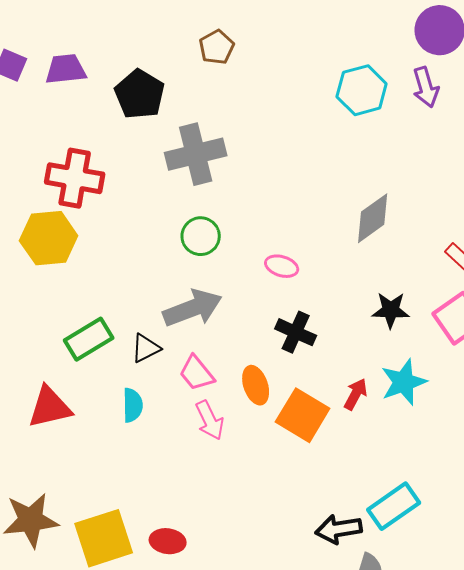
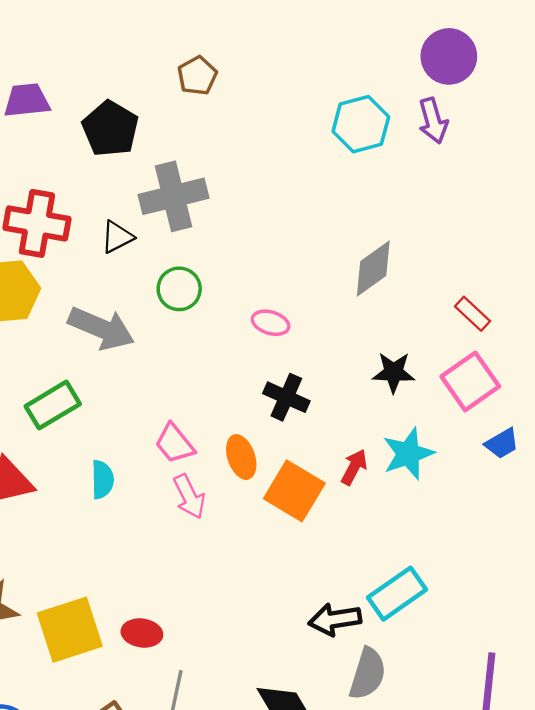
gray arrow: (193, 308) -> (101, 328), moved, turned 44
black triangle: (146, 348) -> (117, 237), moved

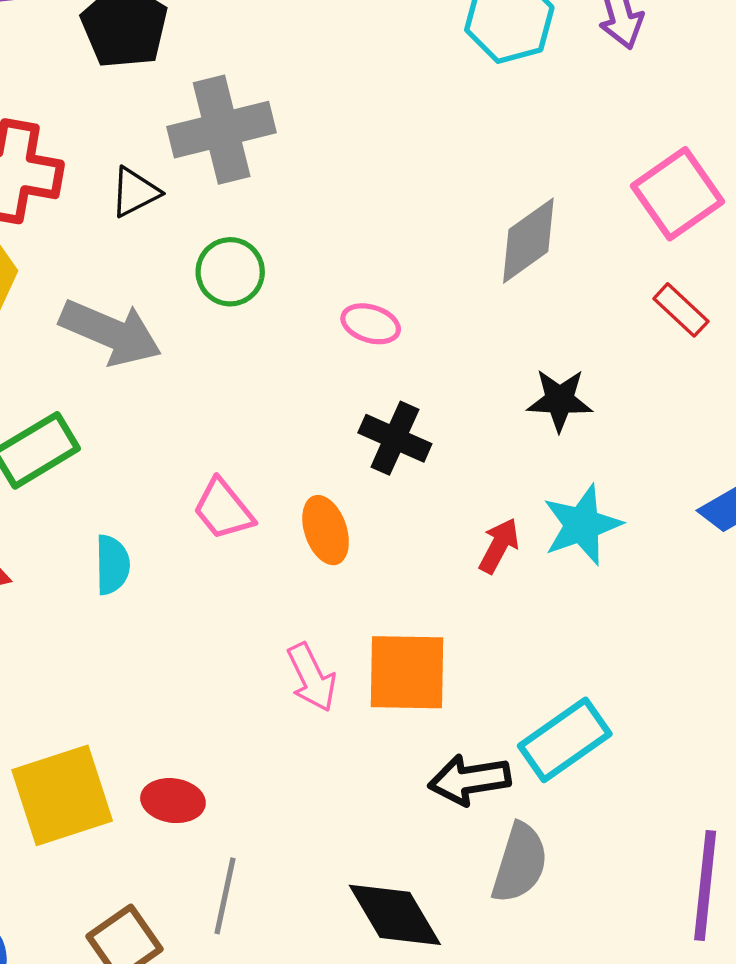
pink square: (470, 381) -> (677, 194), moved
orange square: (294, 491) -> (407, 672), moved, turned -30
pink arrow: (189, 497) -> (312, 677), moved

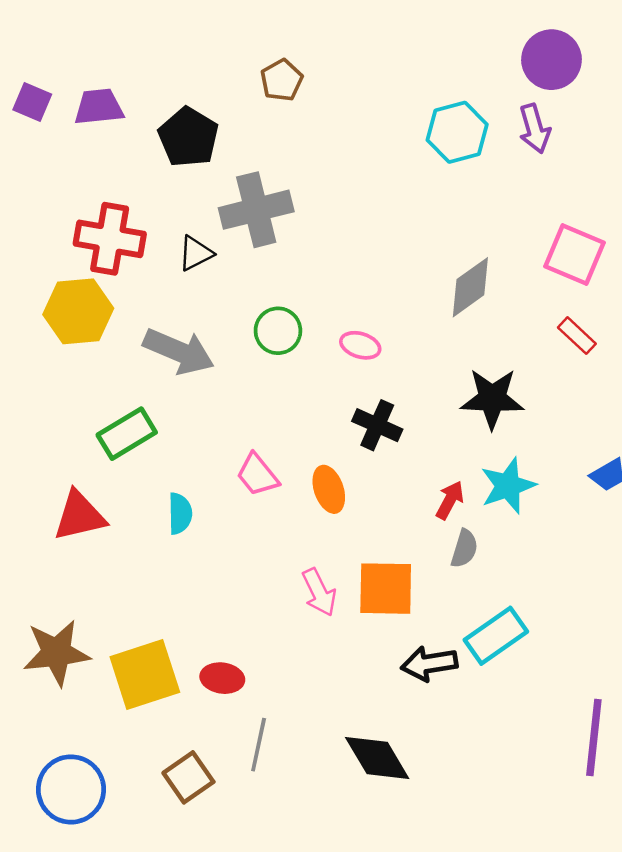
pink square: (677, 194) -> (574, 255), turned -32
green circle: (230, 272) -> (278, 331), moved
black star: (560, 400) -> (492, 399), size x1.4
gray semicircle: (520, 863) -> (464, 549), moved, size x0.7

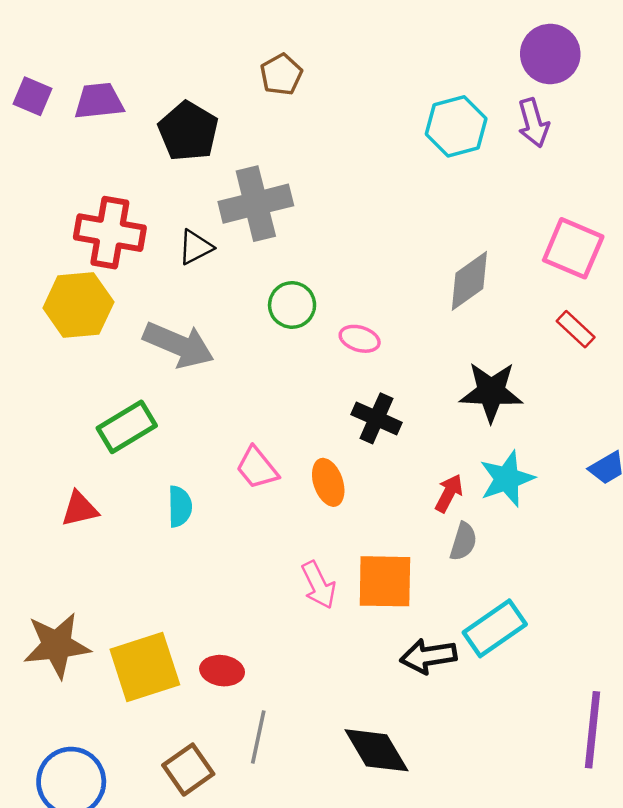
green circle: (278, 331) -> (292, 305), moved
red triangle: (79, 516) -> (80, 509), size x0.7

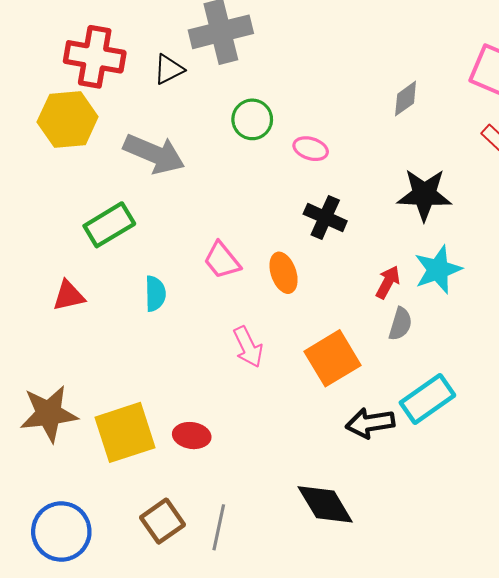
gray diamond: (469, 281) -> (406, 99), size x0.7
orange square: (385, 581) -> (333, 358), turned -32
pink arrow: (319, 585) -> (248, 347), moved
gray line: (258, 737) -> (219, 527), moved

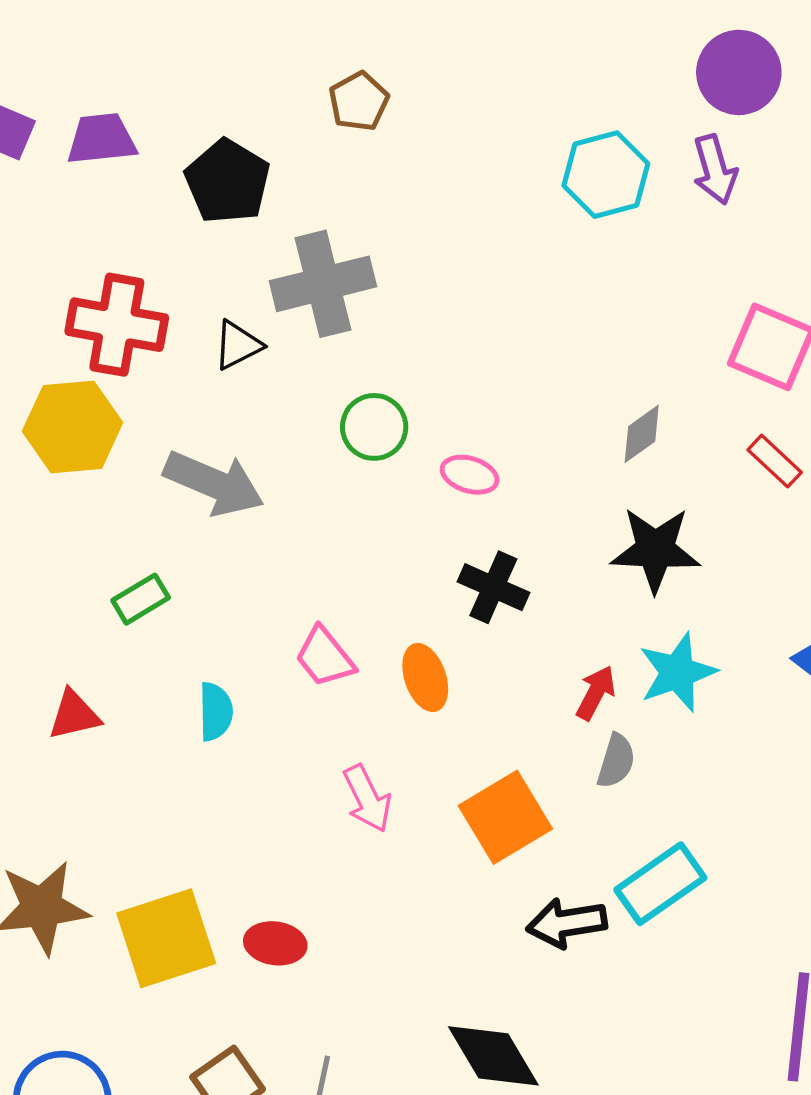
gray diamond: (406, 99) -> (642, 434), moved
green rectangle: (109, 225) -> (141, 599), size x0.7

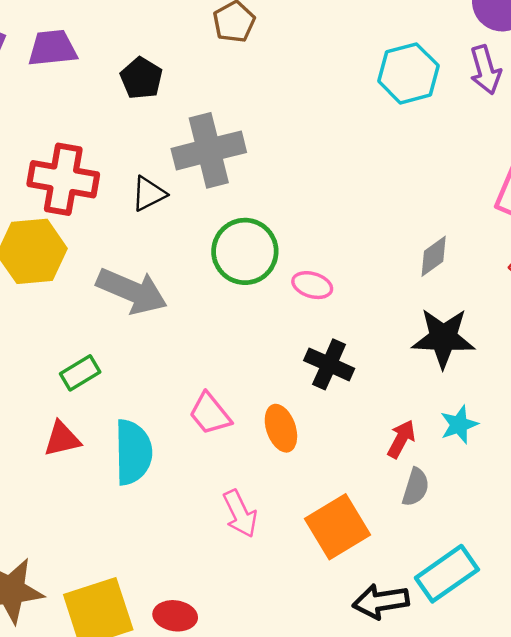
black pentagon: (228, 182) -> (141, 78), size x0.7
green circle: (374, 427) -> (245, 251), size x1.4
cyan star: (677, 672) -> (459, 425), size x0.7
cyan semicircle: (216, 712) -> (133, 452), size x1.6
red triangle: (74, 715) -> (62, 439), moved

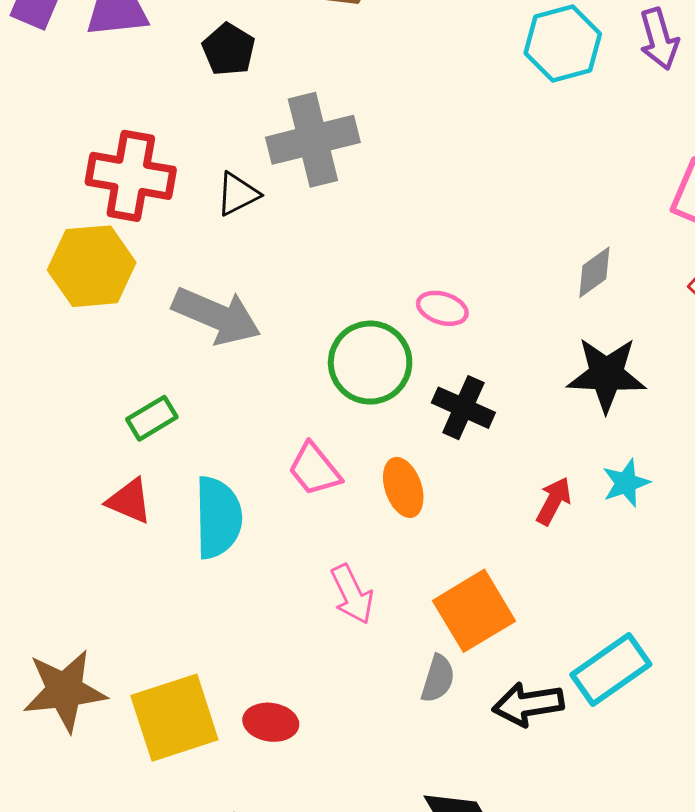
green circle: (245, 251) -> (370, 363), moved
red triangle: (62, 439) -> (129, 501), turned 36
gray semicircle: (416, 487) -> (438, 679), moved

